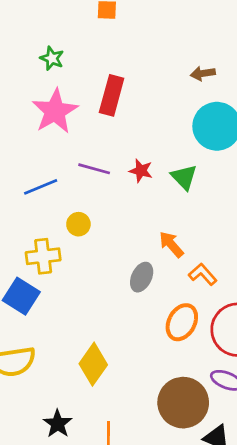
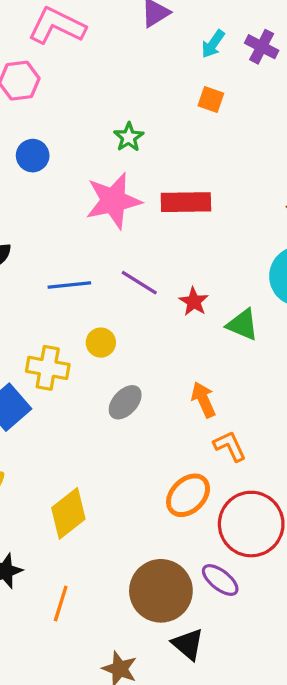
red rectangle: (112, 95) -> (186, 202), turned 57
green triangle: (184, 177) -> (242, 325), turned -40
gray ellipse: (142, 277) -> (125, 402), moved

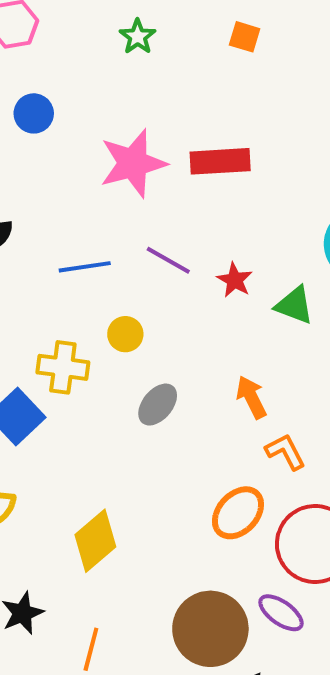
green star: (129, 137) -> (138, 37), moved

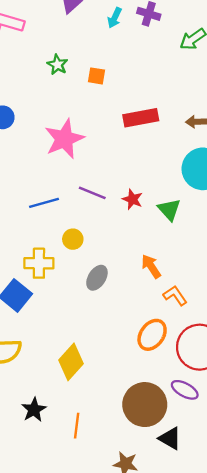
orange square: (245, 37) -> (97, 76), moved
red rectangle: (220, 161) -> (141, 118), moved
green triangle: (294, 305) -> (169, 209), turned 35

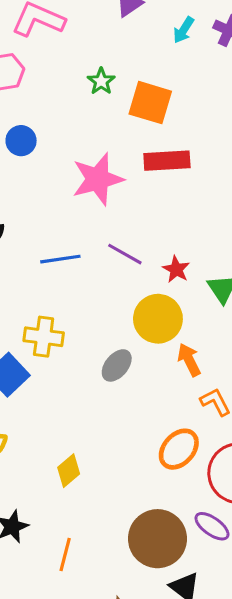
orange square: (97, 76) -> (150, 103), size x1.8
red rectangle: (141, 118) -> (167, 161), moved
yellow circle: (73, 239) -> (158, 319), moved, size x1.8
yellow diamond: (71, 362) -> (69, 471), size x0.7

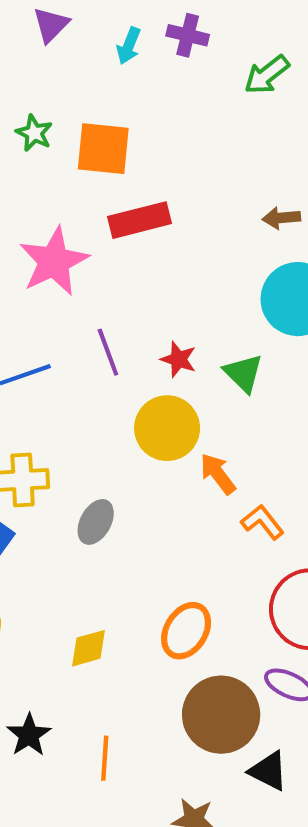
purple line: (125, 254) -> (108, 352), turned 51
gray ellipse: (117, 365) -> (96, 522), moved
orange ellipse: (179, 449) -> (186, 631), moved
yellow diamond: (69, 471) -> (88, 648), turned 36

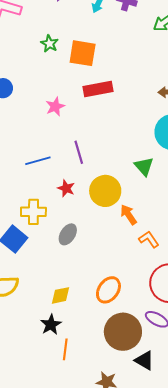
pink star: (54, 261) -> (55, 107), size x0.6
red star: (178, 359) -> (66, 188), moved
black star: (29, 735) -> (51, 325), moved

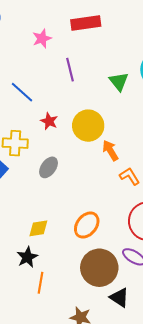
purple line: (79, 152) -> (70, 70), moved
blue line: (38, 161) -> (22, 92), turned 55
green triangle: (144, 166) -> (119, 81), moved

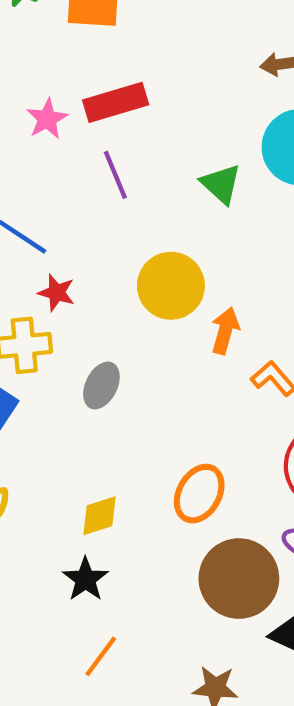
red rectangle: (86, 23) -> (116, 102), moved
red star: (49, 121) -> (57, 293), moved
orange arrow: (110, 150) -> (225, 331), turned 55
orange line: (40, 283) -> (101, 656), moved, turned 35

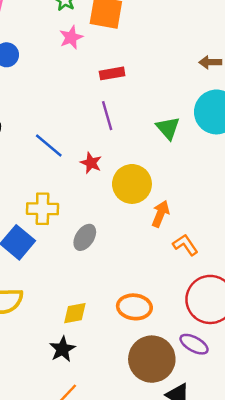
red rectangle: (116, 102) -> (112, 73), size x0.7
pink star: (47, 119) -> (71, 37), moved
red star: (57, 293) -> (91, 163), moved
orange ellipse: (199, 494) -> (134, 307), turned 60

